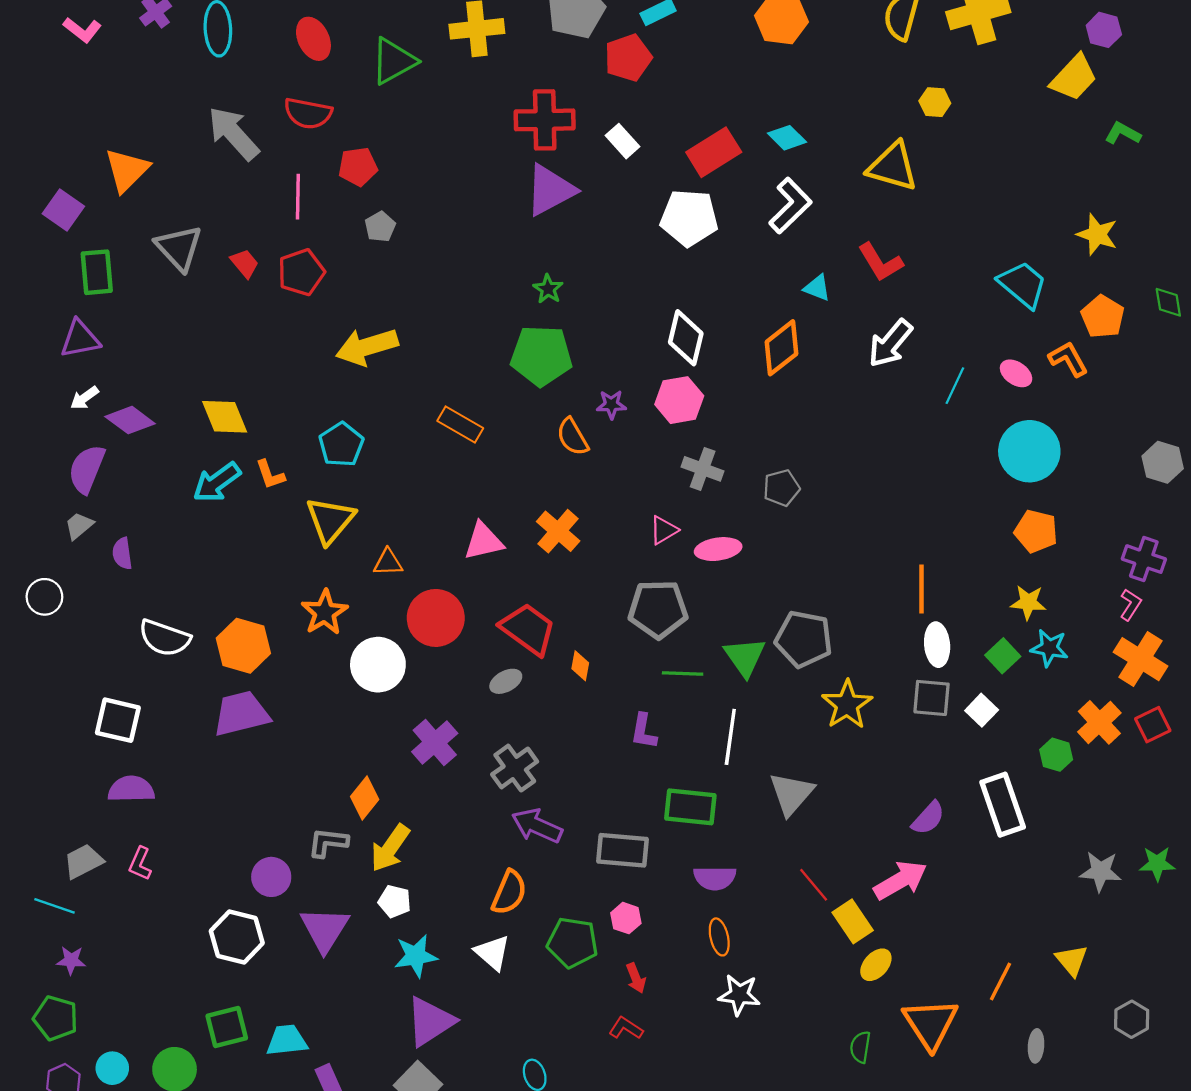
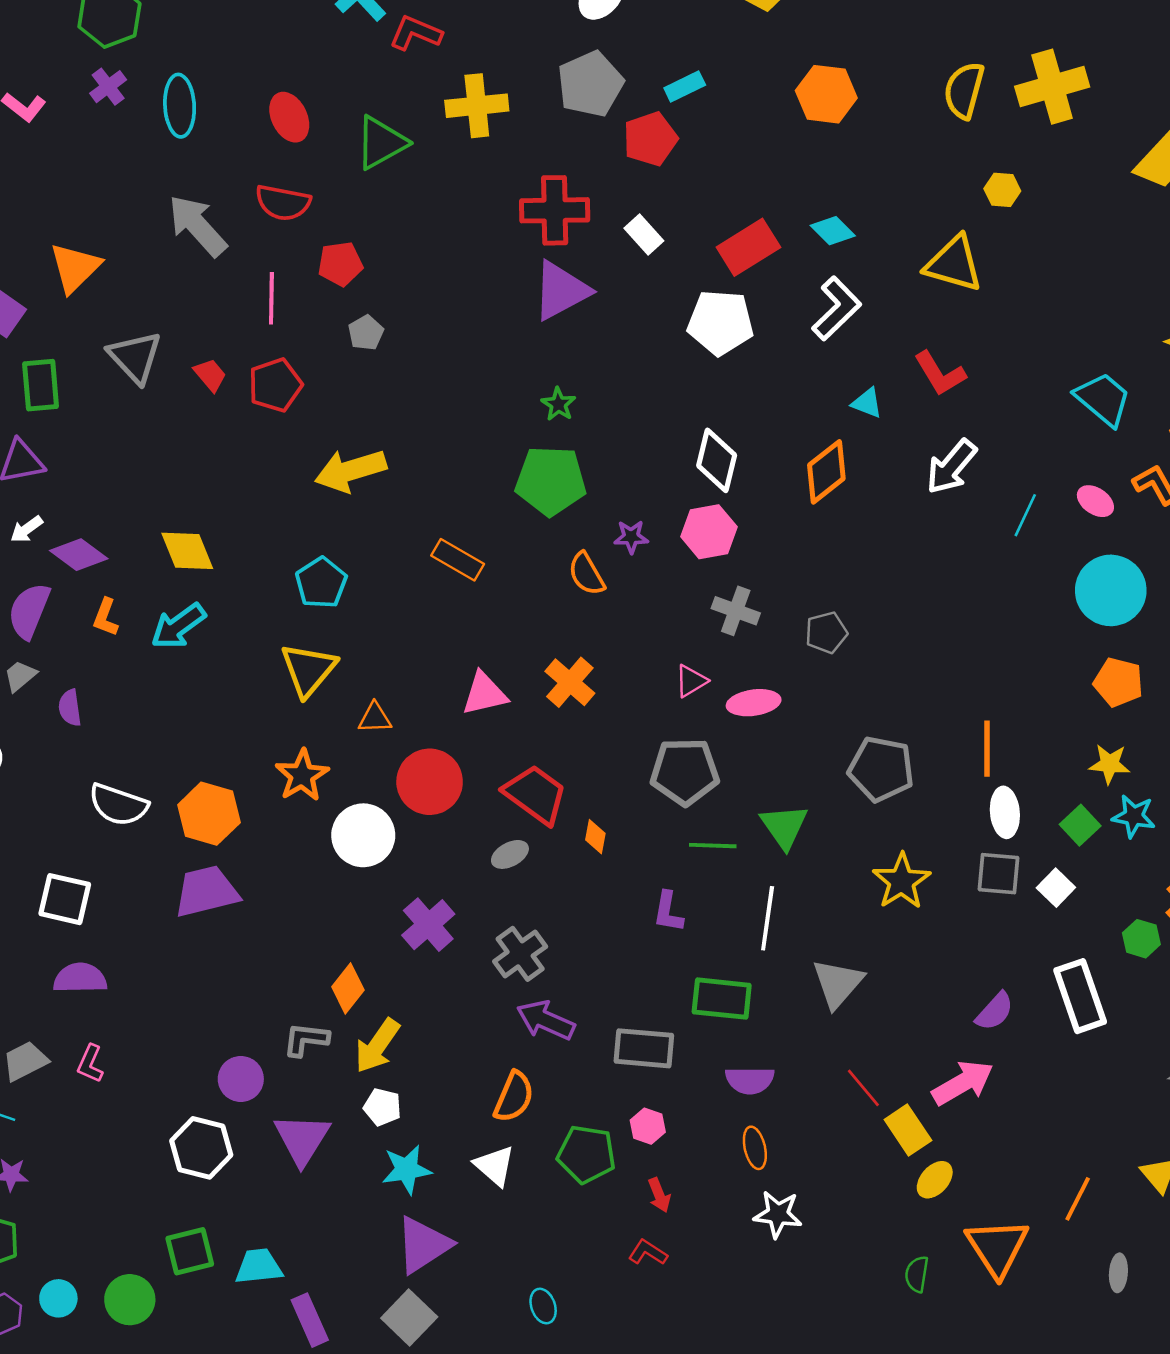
orange L-shape: (270, 475) -> (106, 617), moved, turned 40
gray pentagon: (804, 639) -> (881, 769), moved

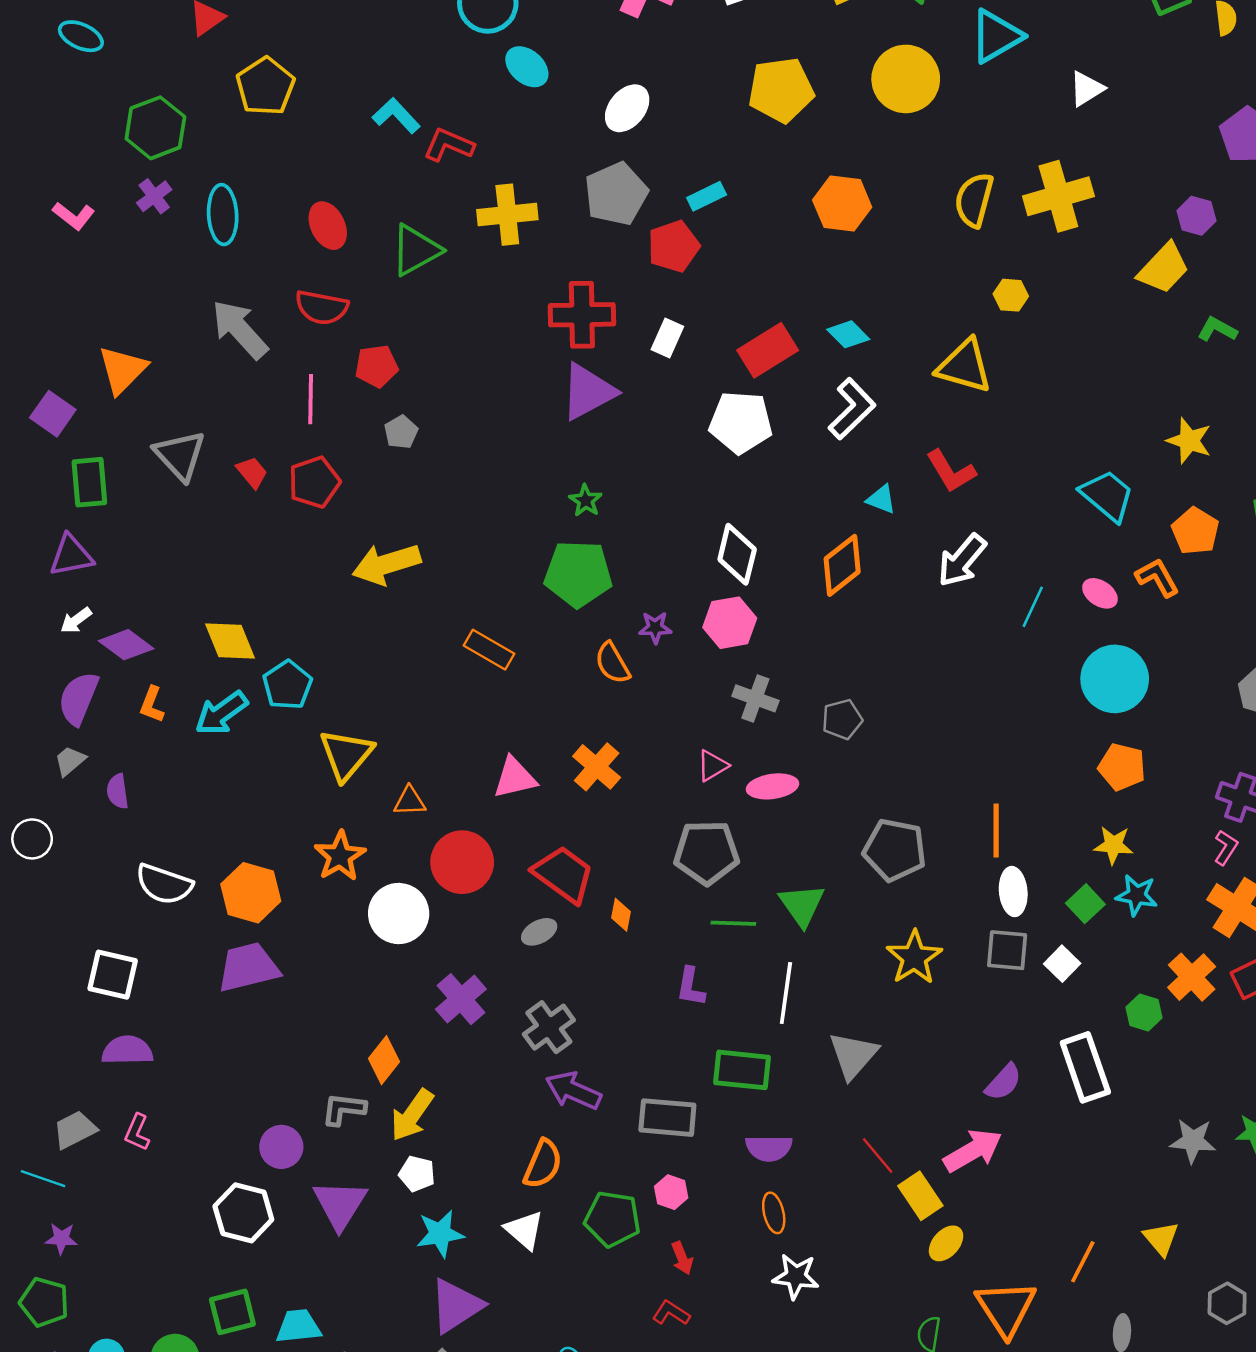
white rectangle: (644, 235) -> (667, 338), turned 66
cyan pentagon: (321, 583) -> (287, 685), moved

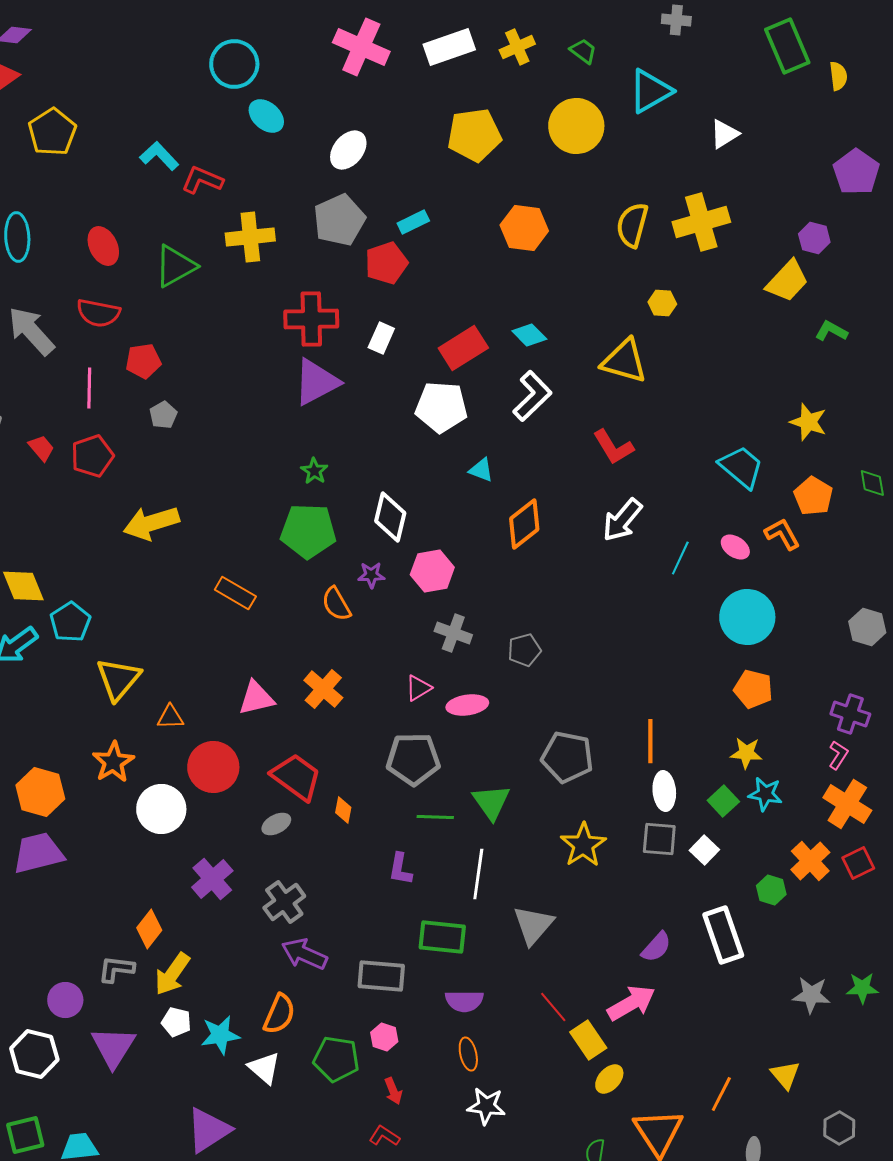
cyan triangle: (881, 499) -> (481, 470), moved
white diamond: (737, 554) -> (390, 517), moved
cyan star: (440, 1234) -> (220, 1035), moved

